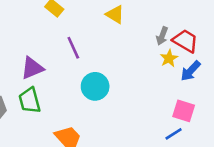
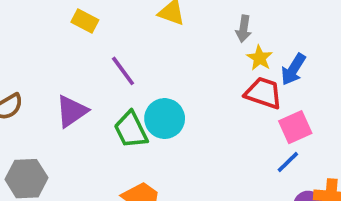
red trapezoid: (185, 41) -> (263, 93), moved
green trapezoid: (30, 101) -> (131, 130), moved
pink square: (184, 111) -> (295, 127), turned -30

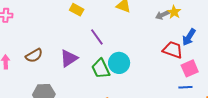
gray arrow: (244, 29) -> (162, 15), turned 56
yellow star: (260, 58) -> (174, 12), moved
blue line: (288, 162) -> (185, 87), turned 40

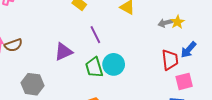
red trapezoid: (173, 50) -> (170, 60), turned 55
brown semicircle: (34, 56) -> (13, 45), moved

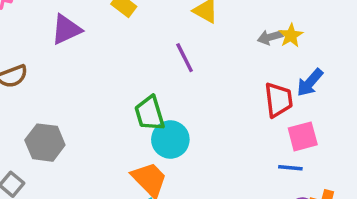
purple line: (95, 35) -> (185, 58), moved
purple triangle: (64, 52) -> (66, 29), moved
cyan circle: (114, 64) -> (170, 139), moved

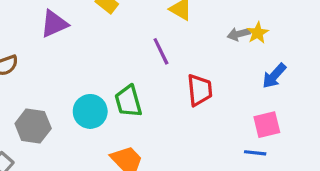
red trapezoid: (278, 100) -> (200, 90), moved
cyan circle: (170, 139) -> (90, 111), moved

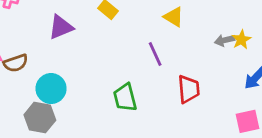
cyan circle: (90, 111) -> (51, 89), moved

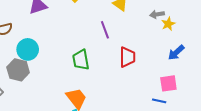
gray arrow: (225, 40) -> (157, 14), moved

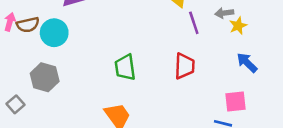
purple line: (105, 30) -> (194, 23), moved
cyan circle: (28, 49) -> (54, 33), moved
blue arrow: (176, 53) -> (247, 63), turned 84

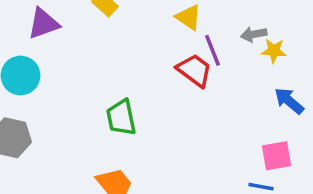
yellow star: (238, 26) -> (274, 51), turned 30
red trapezoid: (185, 66) -> (194, 70), moved, turned -52

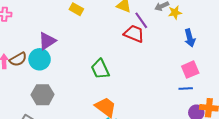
purple triangle: (43, 23) -> (47, 41), moved
blue arrow: (289, 101) -> (190, 38), turned -132

